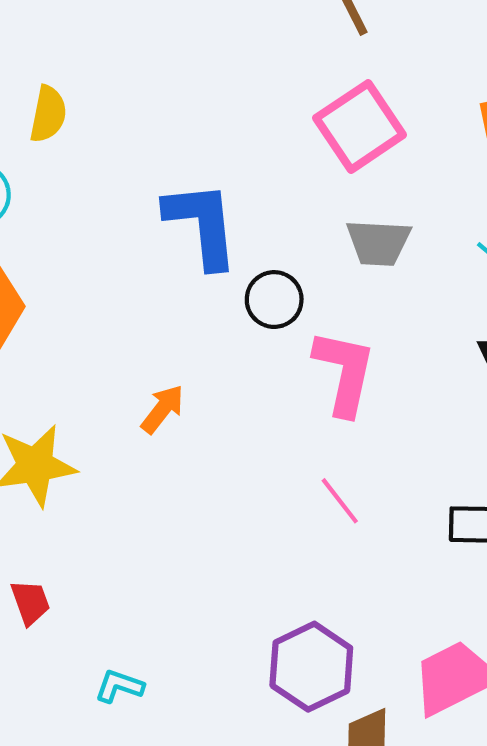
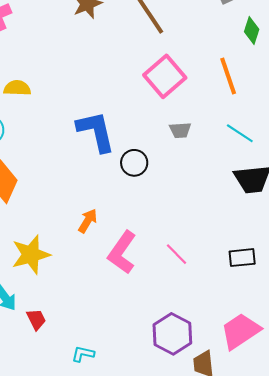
yellow semicircle: (48, 114) -> (17, 88), turned -92
gray trapezoid: (378, 243) -> (180, 130), size x0.7
pink L-shape: (344, 372) -> (122, 252), moved, turned -150

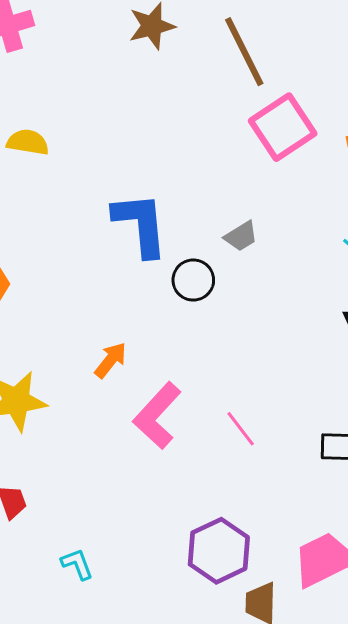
pink square: (165, 76) -> (283, 127), moved
gray trapezoid: (180, 130) -> (241, 236), moved, turned -35
cyan L-shape: (83, 354) -> (77, 564), turned 50

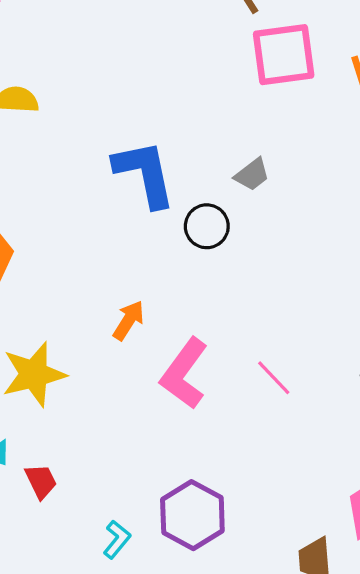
pink square: (283, 127) -> (284, 55), turned 32
purple hexagon: (219, 551) -> (192, 515), moved
cyan L-shape: (77, 564) -> (117, 539), turned 66

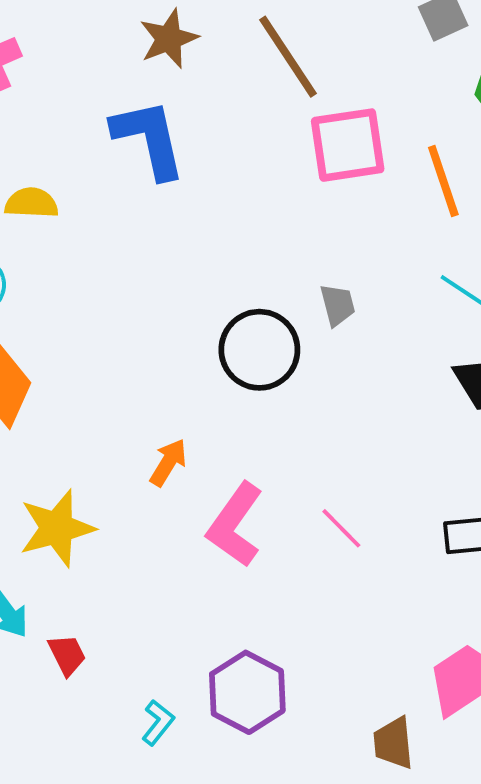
blue L-shape: (145, 174) -> (149, 139), moved
gray trapezoid: (252, 175) -> (338, 305), moved, turned -66
black circle: (207, 226) -> (259, 350), size x1.5

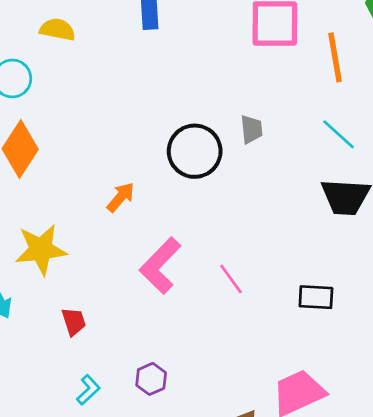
orange arrow: (168, 463) -> (121, 197), moved
red trapezoid: (67, 655) -> (74, 322), moved
purple hexagon: (247, 692) -> (151, 379), size x0.6

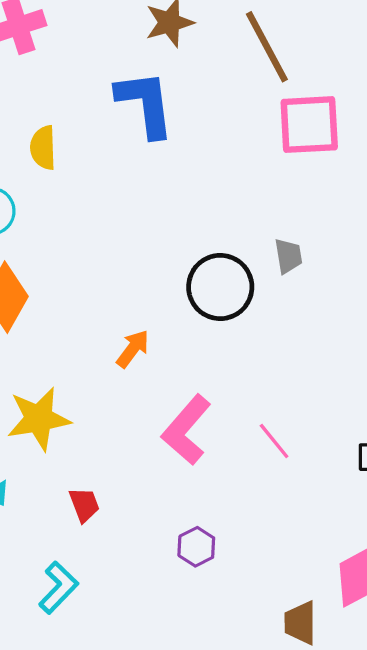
yellow semicircle: (57, 29) -> (43, 148), turned -100
purple hexagon: (151, 379) -> (196, 547), moved
cyan L-shape: (88, 390) -> (58, 588), moved, size x1.4

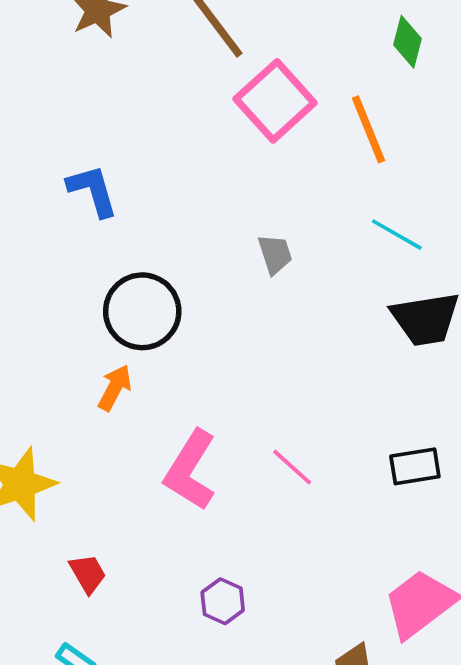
blue L-shape: (145, 104) -> (93, 191), moved, size x0.7
pink square: (309, 125) -> (275, 101), turned -30
black circle: (220, 287) -> (142, 311), moved

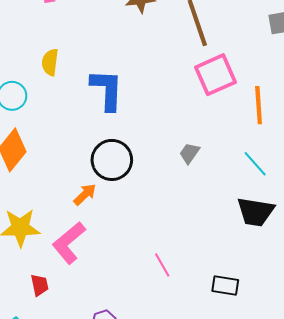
blue L-shape: (93, 191) -> (107, 90), size x1.4
gray trapezoid: (275, 254) -> (190, 153), turned -145
pink L-shape: (190, 470) -> (69, 243), moved

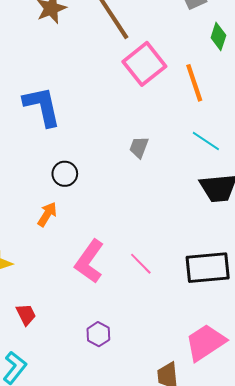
black circle: (112, 160) -> (65, 174), size x0.6
pink L-shape: (69, 243) -> (89, 261), moved
black rectangle: (225, 285) -> (208, 268), size x1.6

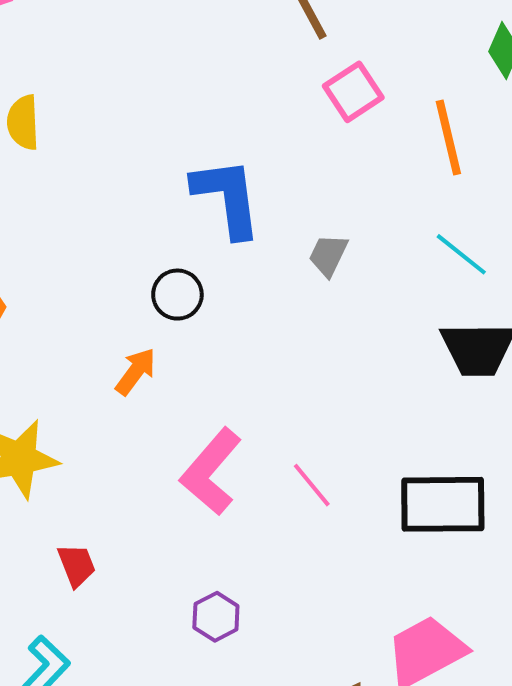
pink square: (144, 64) -> (353, 92), size x0.7
blue L-shape: (42, 106) -> (227, 198), moved

